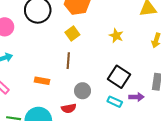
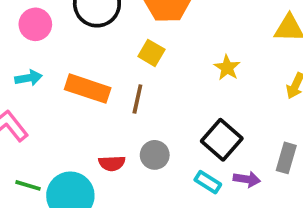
yellow square: (72, 34) -> (151, 53), turned -32
orange rectangle: (42, 81) -> (88, 89), moved, size x1.6
red semicircle: (69, 108) -> (112, 163), moved

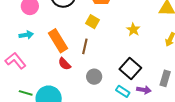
orange rectangle: (88, 89) -> (58, 41), turned 40
red semicircle: (112, 163) -> (64, 64), moved, turned 48

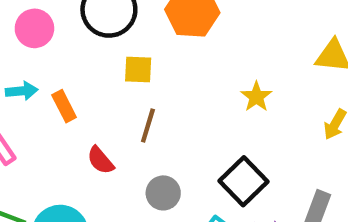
yellow square: (93, 22) -> (138, 70), moved, turned -32
orange rectangle: (58, 41) -> (64, 106), moved, size x0.6

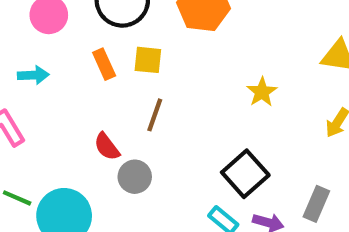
orange rectangle: (64, 106) -> (104, 64), moved
gray circle: (163, 193) -> (135, 177), moved

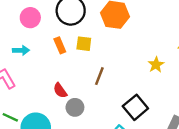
yellow star: (262, 92) -> (156, 65), moved
brown line: (155, 115) -> (99, 76), moved

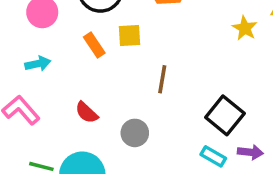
yellow star: (156, 65) -> (245, 28), moved
red semicircle: (60, 91) -> (87, 112), moved

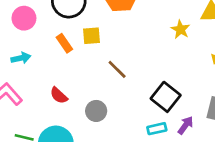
brown line: (162, 79) -> (117, 69), turned -55
purple arrow: (250, 152) -> (186, 125), turned -60
cyan rectangle: (213, 156) -> (157, 129), turned -42

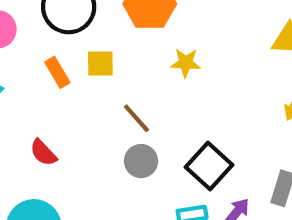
yellow star: (180, 29) -> (186, 63), moved, turned -30
gray circle: (96, 111) -> (141, 161), moved

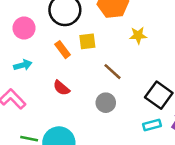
red semicircle: (43, 153) -> (61, 88), moved
gray circle: (141, 161) -> (106, 103), moved

